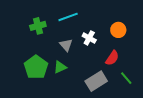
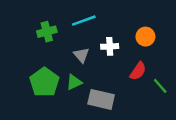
white cross: (89, 38) -> (110, 46), turned -32
green line: (126, 78) -> (160, 86), moved
gray rectangle: (96, 81) -> (101, 99), moved, turned 45

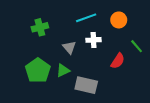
cyan line: (84, 21) -> (86, 18), moved
orange circle: (145, 37) -> (119, 20), moved
green line: (160, 86) -> (137, 46), moved

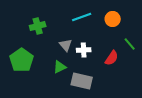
white cross: (94, 40) -> (84, 50), moved
green pentagon: (38, 70) -> (22, 60), moved

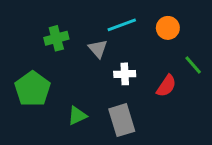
gray triangle: (66, 45) -> (98, 49), moved
green triangle: (60, 67) -> (77, 116), moved
gray rectangle: (82, 81) -> (122, 120), turned 60

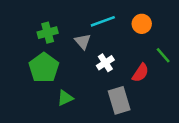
white cross: (125, 74) -> (105, 63), turned -30
green pentagon: (33, 89) -> (44, 68), moved
gray rectangle: (122, 120) -> (119, 100), moved

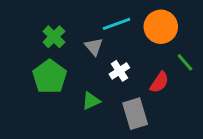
orange circle: (142, 24) -> (161, 27), size x1.5
green cross: (48, 33) -> (54, 37), turned -30
green triangle: (65, 98) -> (91, 101), moved

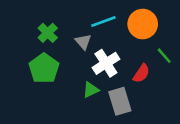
white cross: (119, 71) -> (106, 63), size x1.5
green triangle: (91, 101) -> (91, 90), moved

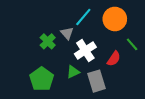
cyan line: (103, 21) -> (83, 17), turned -30
green cross: (48, 33) -> (48, 41), moved
green pentagon: (44, 68) -> (42, 79), moved

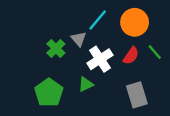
red semicircle: (114, 59) -> (131, 56), moved
gray rectangle: (96, 81) -> (137, 95), moved

